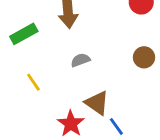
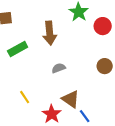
yellow line: (33, 82) -> (25, 97), moved

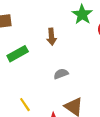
brown arrow: (50, 33) -> (51, 37), size x0.7

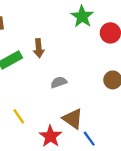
brown arrow: (51, 37) -> (39, 48), moved

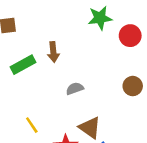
green star: (82, 16) -> (100, 18), turned 30

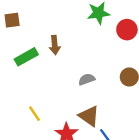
gray semicircle: (75, 89) -> (87, 79), moved

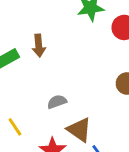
gray semicircle: (87, 79) -> (57, 102), moved

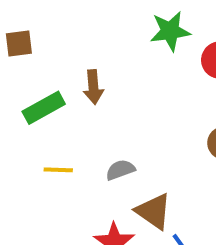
yellow line: (15, 127) -> (58, 170), moved, turned -54

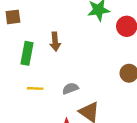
green rectangle: (44, 108) -> (27, 53), turned -50

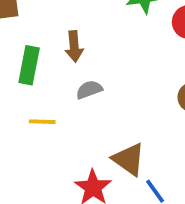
gray semicircle: (70, 88) -> (89, 90), moved

